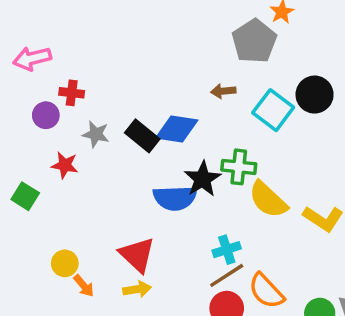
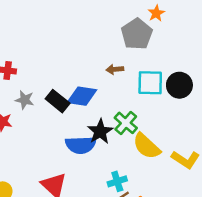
black circle: (315, 95) -> (179, 85), moved
cyan square: (273, 110) -> (150, 83), turned -36
green cross: (239, 167) -> (126, 123), turned 35

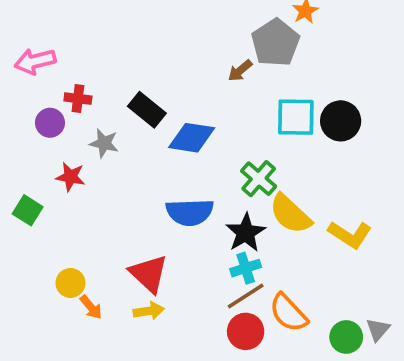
brown arrow: (115, 69) -> (240, 71), moved, turned -35
black rectangle: (58, 101) -> (147, 110), moved
black star: (100, 131) -> (246, 233), moved

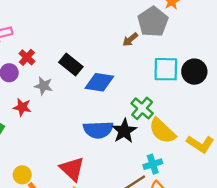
red cross: (78, 99) -> (27, 57), turned 35
black star: (246, 233) -> (124, 131), moved
cyan cross: (246, 268) -> (153, 164), moved

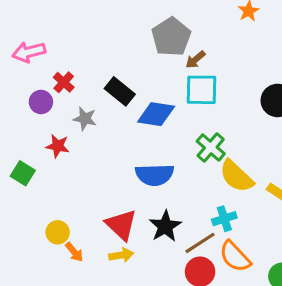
gray pentagon: (153, 22) -> (171, 37), moved
cyan square: (166, 69) -> (202, 90), moved
black star: (124, 131) -> (165, 226), moved

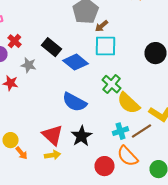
blue diamond: (156, 114) -> (76, 62), turned 30
blue semicircle: (155, 175) -> (74, 102), turned 30
brown line: (200, 243) -> (142, 131), moved

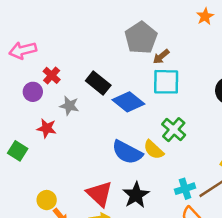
yellow semicircle: (128, 103) -> (154, 150), moved, size x0.7

